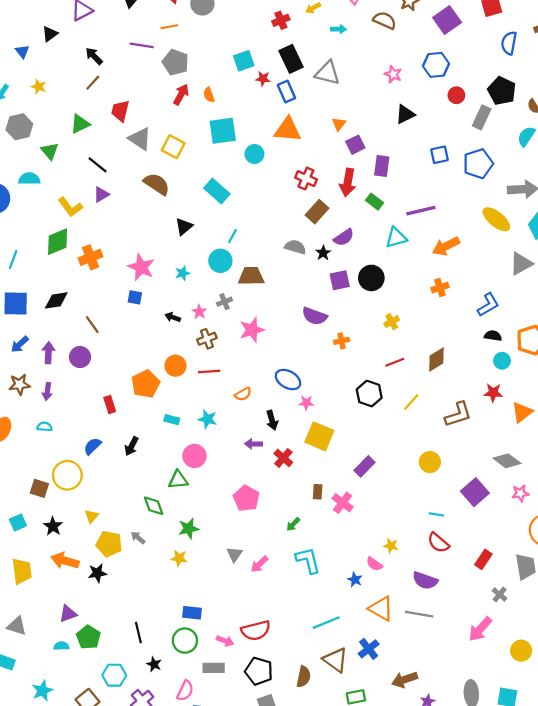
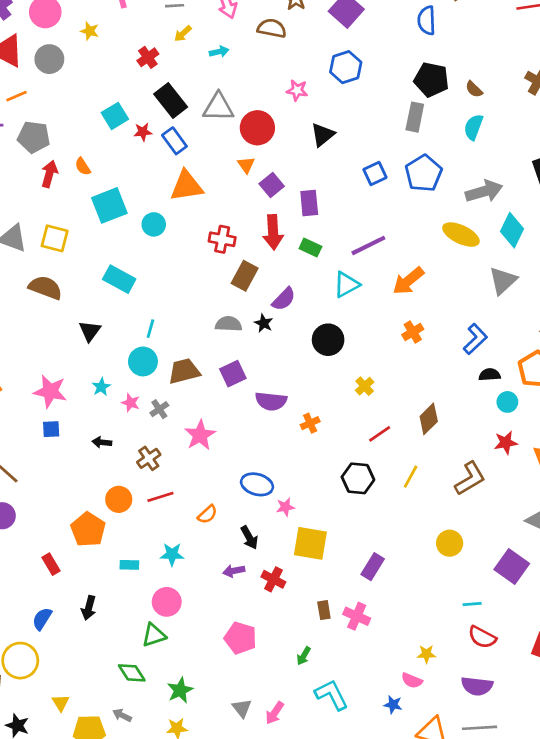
red circle: (456, 95) -> (257, 128), moved, size x1.6
purple square: (340, 280) -> (233, 374), moved
pink star: (199, 312) -> (131, 403), moved

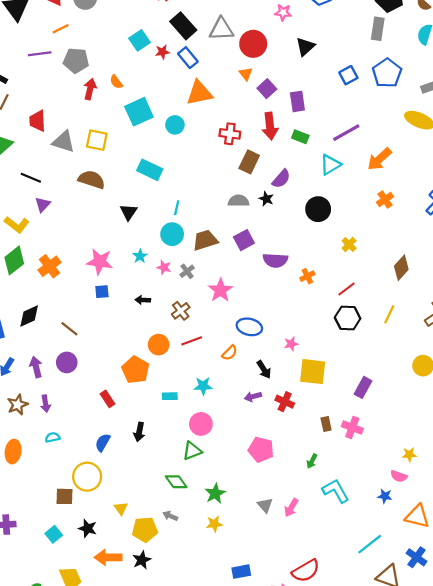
red line: (380, 434) -> (346, 289), moved
blue ellipse: (257, 484) -> (249, 327), moved

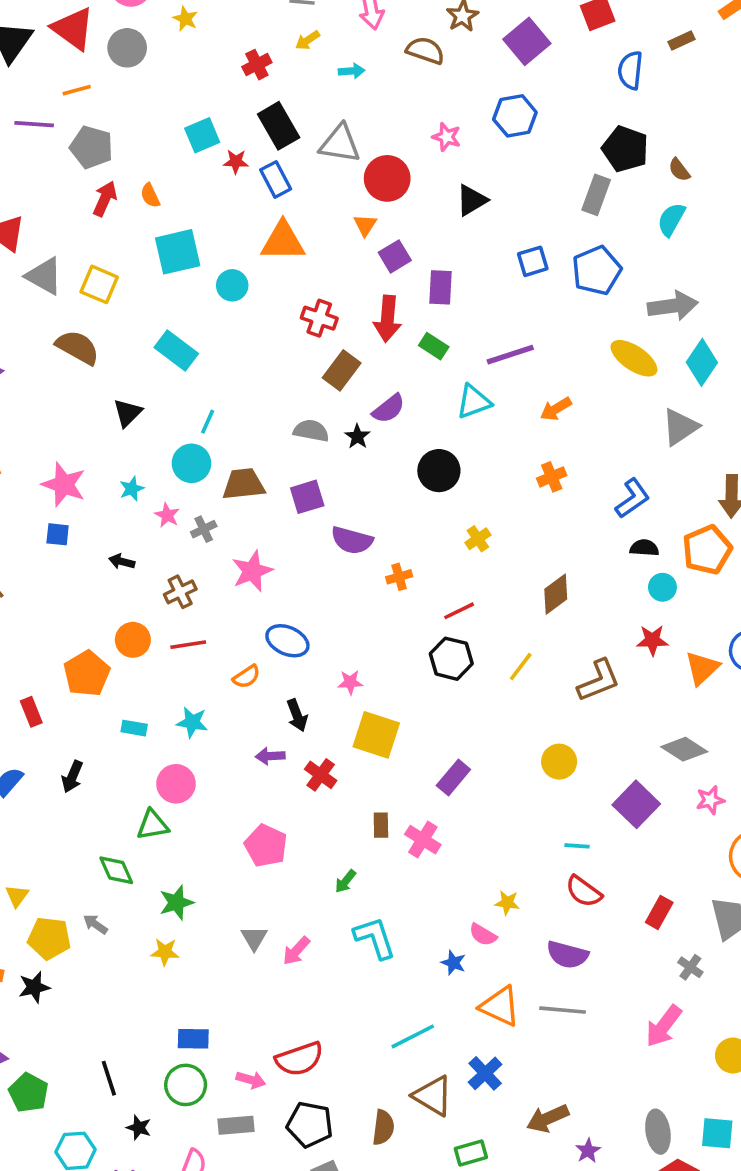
orange arrow: (379, 159) -> (556, 409), size x0.7

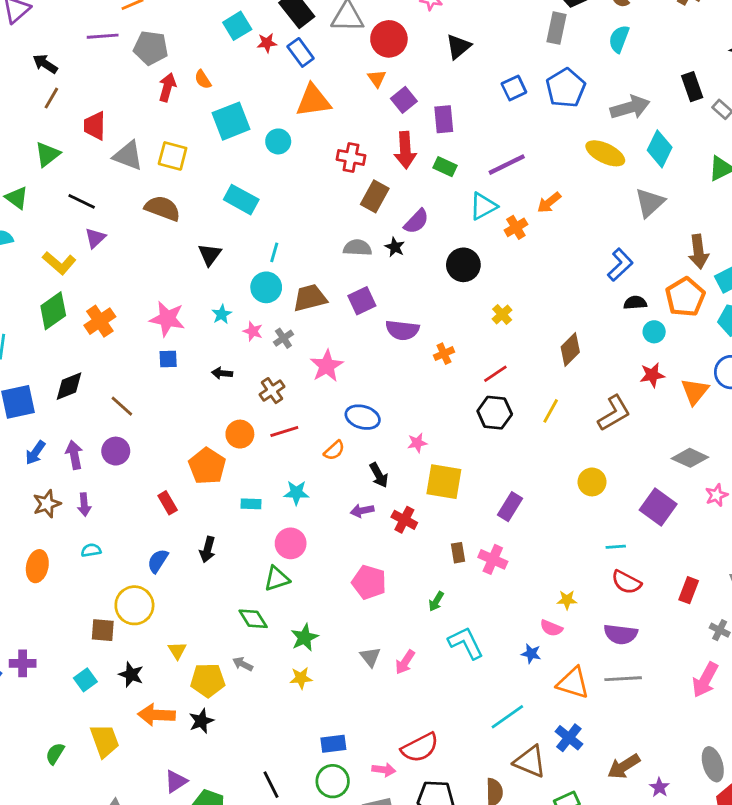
orange cross: (552, 477) -> (516, 227), moved

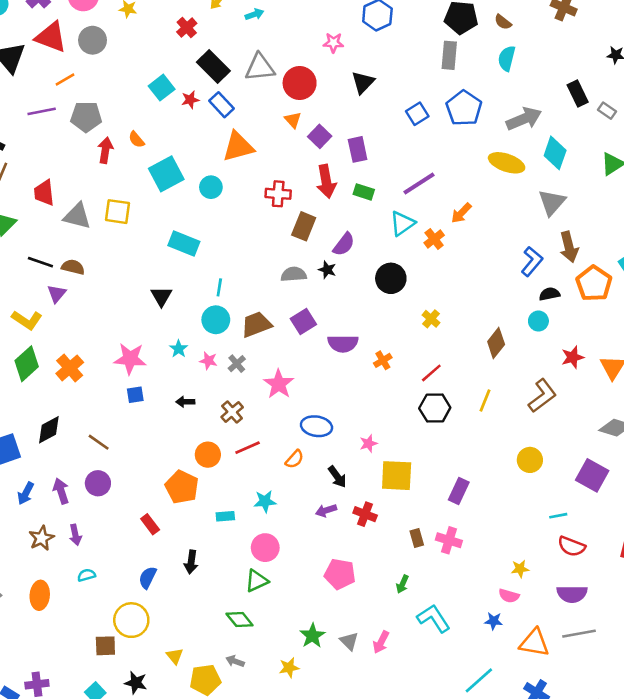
brown semicircle: (163, 208) -> (73, 267), moved, size x0.7
brown arrow: (698, 252) -> (569, 247), moved
cyan circle: (654, 332) -> (538, 321), moved
green star: (304, 638) -> (312, 636), moved

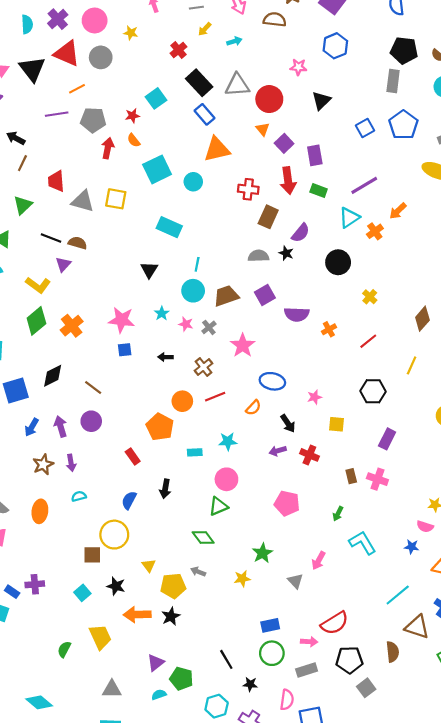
red star: (190, 100) -> (132, 116), moved
black hexagon: (435, 408) -> (373, 391), moved
yellow square: (397, 476) -> (337, 424), size x0.6
gray triangle: (349, 641) -> (295, 581), moved

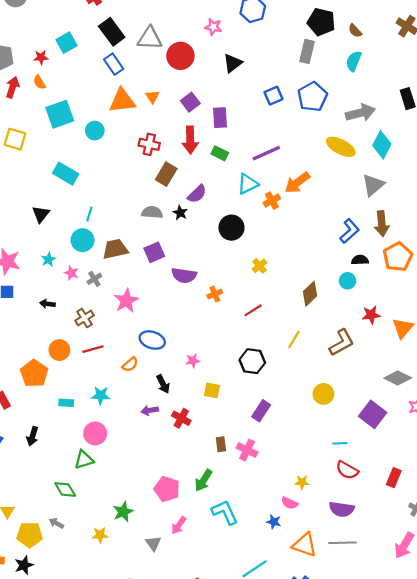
orange triangle: (263, 129) -> (152, 97), moved
orange arrow: (398, 211) -> (297, 183), size x1.4
pink pentagon: (287, 503) -> (167, 489), moved
green arrow: (338, 514) -> (203, 480), size x1.5

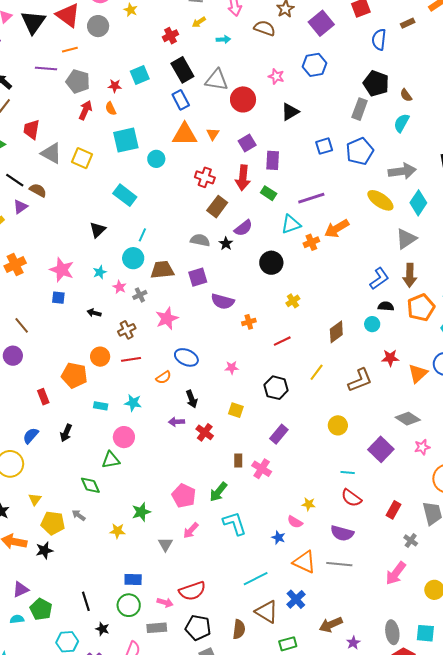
pink star: (193, 361) -> (232, 368), moved
orange pentagon: (34, 373) -> (74, 375), turned -30

